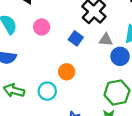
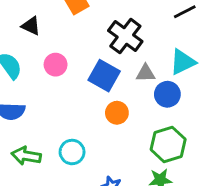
blue square: (76, 38) -> (104, 76), size x1.5
orange circle: (67, 72) -> (117, 113), moved

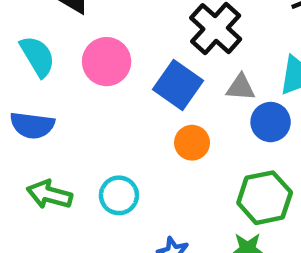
pink circle: (56, 65) -> (107, 62), size x1.4

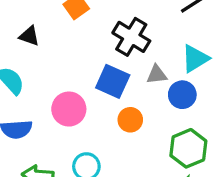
pink circle: (107, 62) -> (69, 109), moved

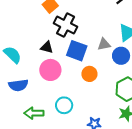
black triangle: (29, 36) -> (47, 47), moved
black cross: (131, 37) -> (66, 25), moved

